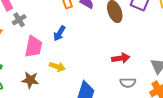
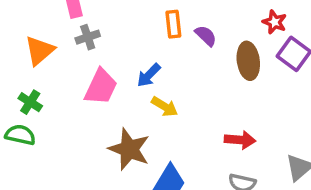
yellow arrow: (57, 67) -> (165, 107), moved
brown star: (30, 80) -> (129, 149), moved, size x1.4

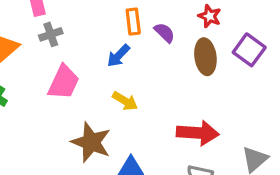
red star: (275, 22) -> (210, 16), moved
blue arrow: (149, 75) -> (118, 56), moved
red arrow: (240, 140) -> (198, 133), size x1.4

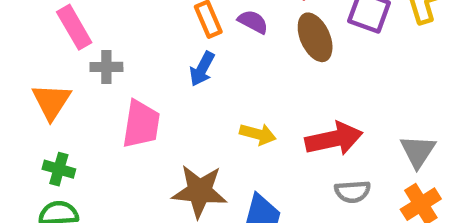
gray cross: (51, 34) -> (106, 67), turned 35
yellow arrow: (125, 101) -> (258, 134), moved

